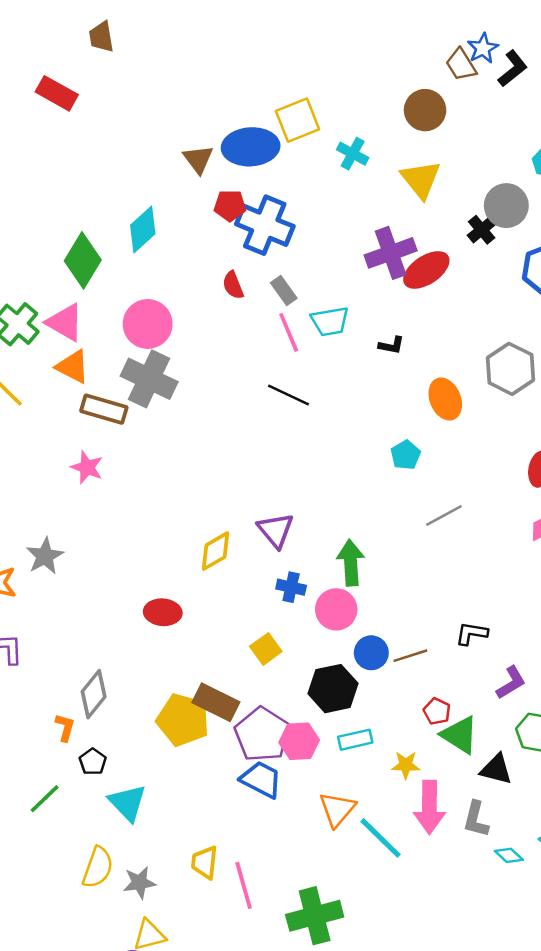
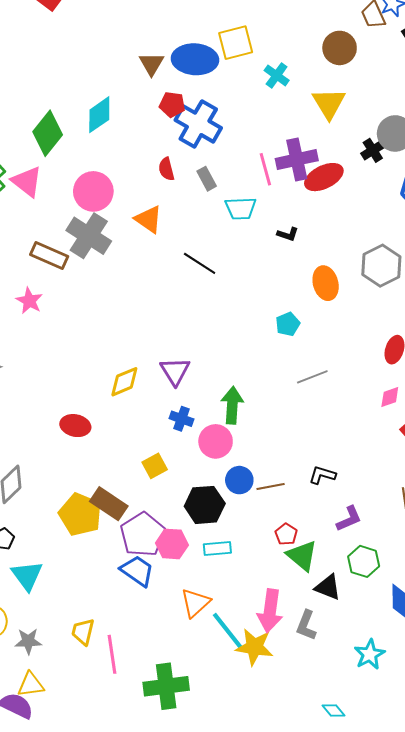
pink line: (289, 332) -> (265, 169), moved
orange triangle: (73, 367) -> (149, 219), moved
yellow star: (406, 765) -> (254, 647), moved, size x1.6
cyan diamond: (509, 855) -> (334, 711), moved

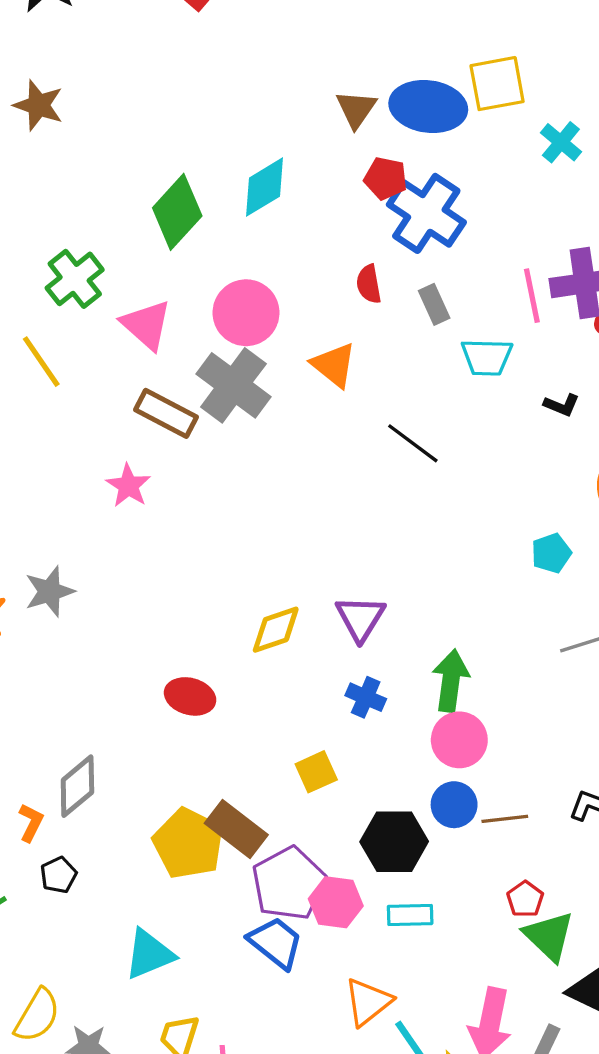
pink triangle: (27, 181) -> (146, 325), moved
pink circle: (216, 441) -> (459, 740), moved
cyan triangle: (27, 575) -> (149, 954), moved, turned 40

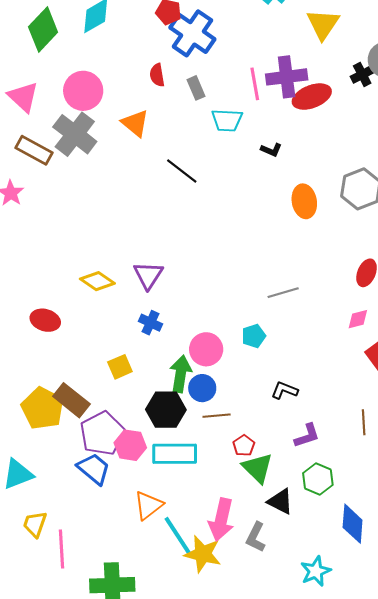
cyan pentagon: (551, 553) -> (254, 336), moved
yellow diamond: (276, 630) -> (97, 281), turned 52
green arrow: (451, 681) -> (181, 374), moved
brown line: (505, 819) -> (217, 416), moved
cyan rectangle: (410, 915) -> (175, 454), size x1.6

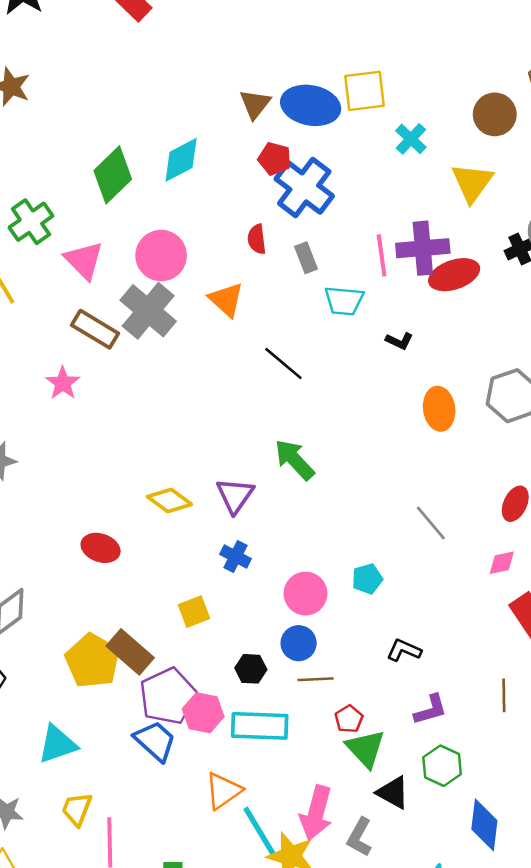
gray line: (283, 293) -> (431, 523), moved, turned 64
green arrow: (181, 374) -> (294, 460), moved, turned -54
black hexagon: (166, 410) -> (251, 669), size x0.6

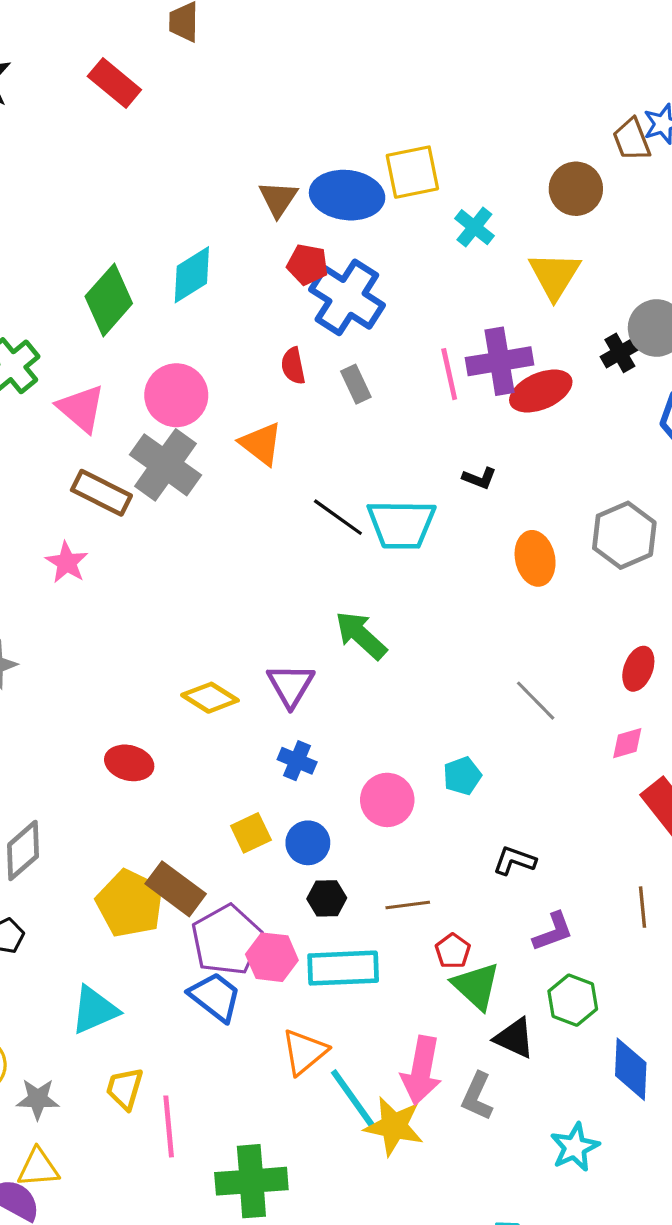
cyan trapezoid: (344, 301) -> (401, 524), moved, size x1.4
blue circle: (299, 643) -> (308, 843), moved

